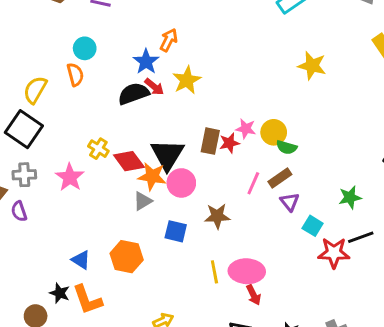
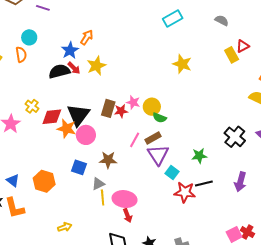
red diamond: (129, 161) -> (52, 117), turned -65
gray triangle: (143, 201) -> (98, 184), moved
purple triangle: (290, 202) -> (158, 155), size x1.6

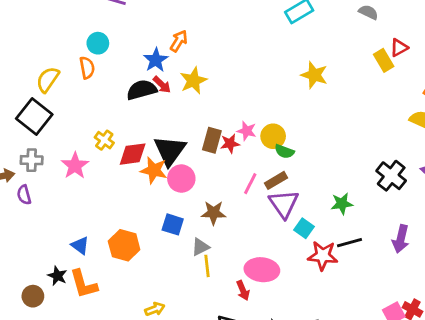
pink ellipse: (125, 199) -> (262, 270), moved

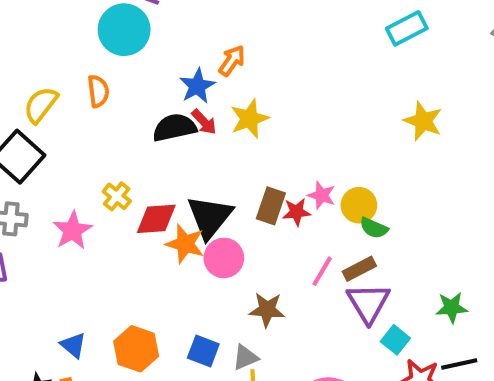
cyan circle: (98, 43) -> (124, 30), moved, size x1.6
blue square: (173, 224) -> (203, 351), moved

